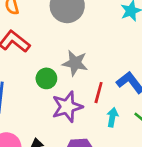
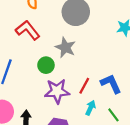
gray star: (75, 63) -> (65, 48), moved

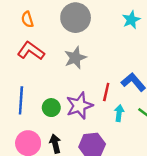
gray star: (65, 48) -> (75, 58), turned -30
green circle: (46, 65) -> (51, 108), moved

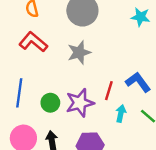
cyan star: (131, 20) -> (140, 17), turned 30

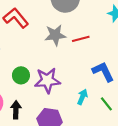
red line: (109, 91) -> (81, 39), moved, turned 48

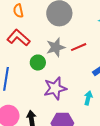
green circle: (21, 75) -> (38, 63), moved

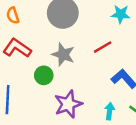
gray star: (56, 47) -> (63, 55), turned -30
red line: (79, 47) -> (103, 47), moved

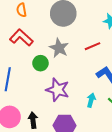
purple star: (68, 104) -> (58, 90), turned 30

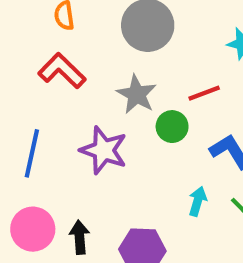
green circle: (40, 63) -> (172, 127), moved
purple star: (58, 90) -> (104, 150), moved

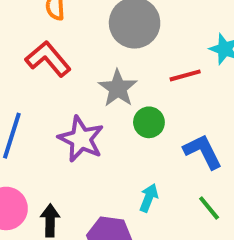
red line: (204, 93) -> (185, 75), moved
cyan arrow: (198, 201) -> (149, 198), moved

